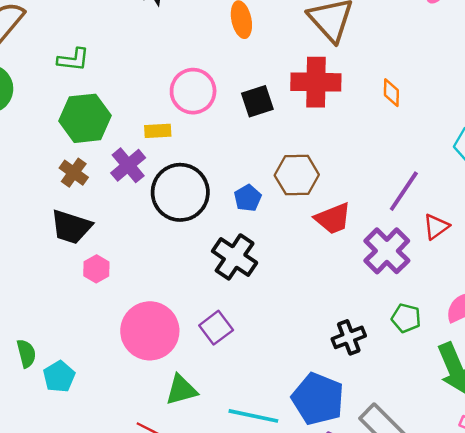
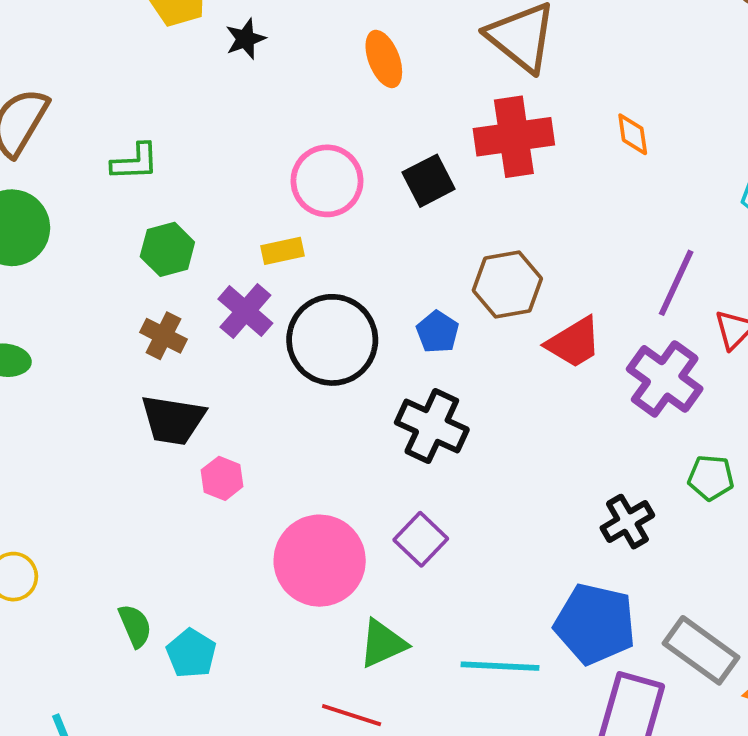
green hexagon: (85, 118) -> (167, 249), size x0.7

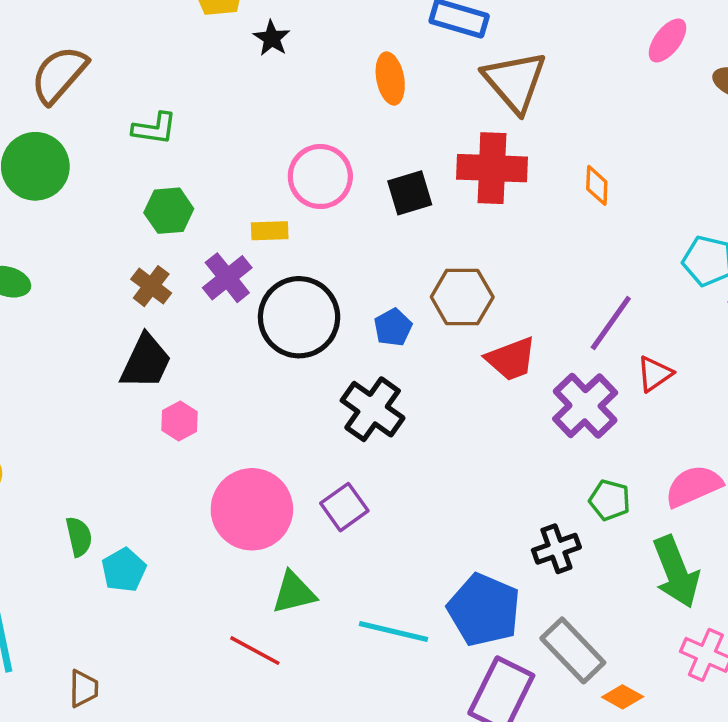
black star: (245, 39) -> (272, 38), turned -30
black trapezoid: (173, 420) -> (146, 362), turned -84
black cross: (627, 522) -> (556, 549), moved

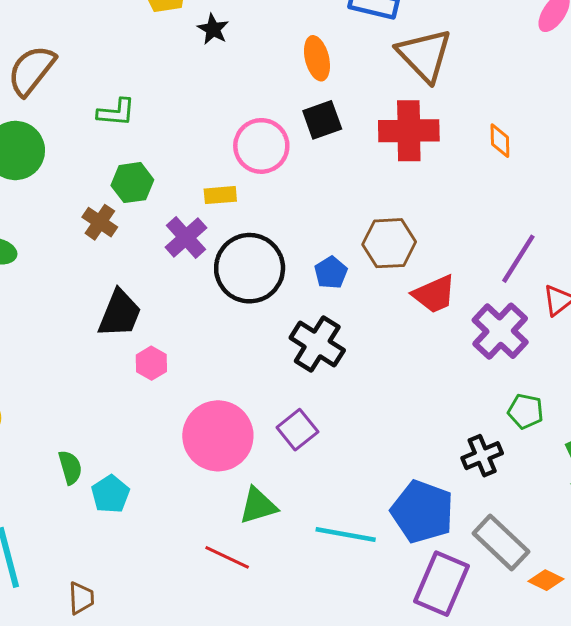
black square: (410, 193) -> (322, 120), moved
brown cross: (151, 286) -> (100, 222), moved

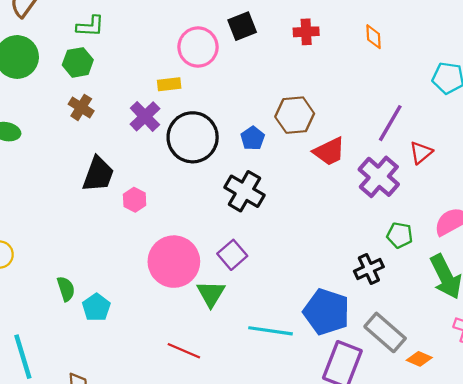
red cross: (409, 131) -> (306, 32), size x0.6
green hexagon: (132, 183) -> (78, 62), moved
pink hexagon: (151, 363) -> (135, 200), moved
green triangle: (258, 506) -> (211, 294), moved, turned -40

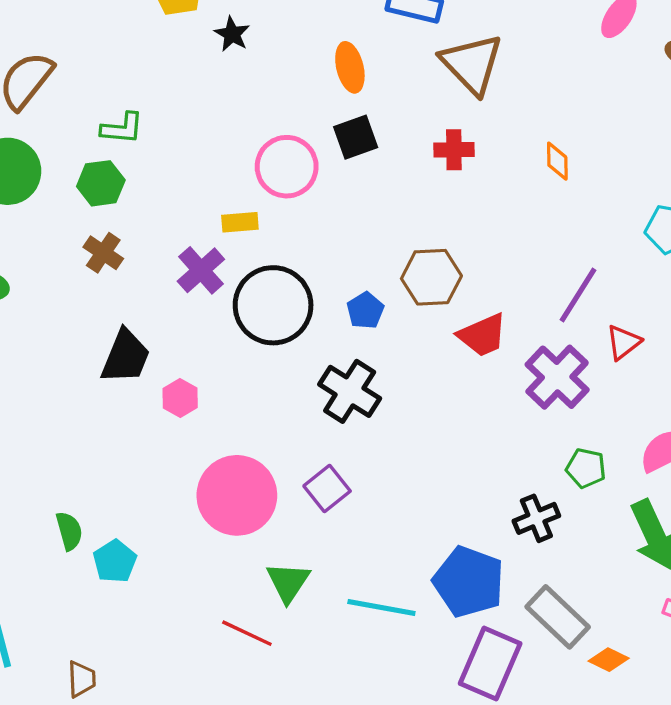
green triangle: (211, 294) -> (288, 582), moved

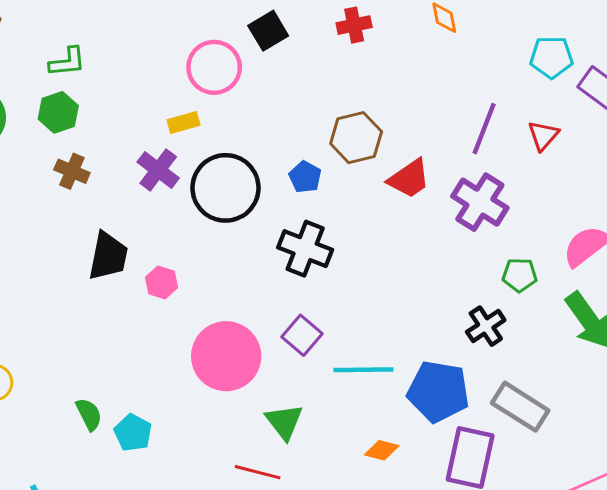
red triangle: (623, 342) -> (543, 135), moved
cyan line: (381, 608) -> (363, 370), moved
orange diamond: (609, 660) -> (382, 450), moved

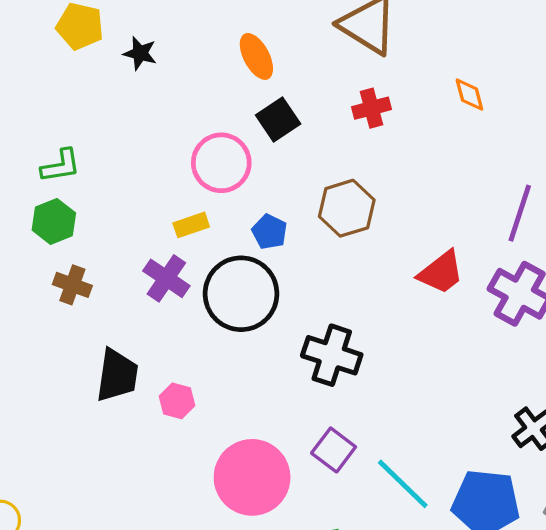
brown hexagon: (356, 138) -> (347, 208), moved
blue pentagon: (305, 177) -> (269, 232), moved
cyan line: (363, 370) -> (403, 484), turned 48

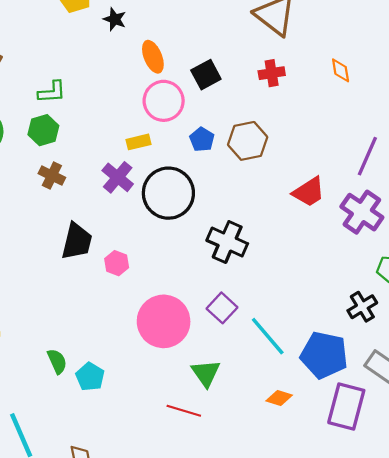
orange ellipse: (256, 56) -> (153, 57), moved
blue pentagon: (269, 232) -> (202, 139), moved

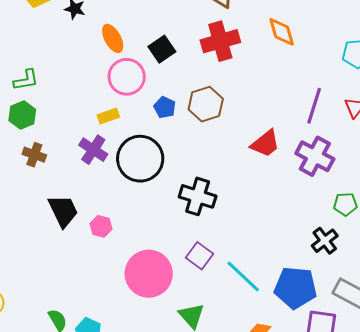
orange diamond: (341, 70) -> (282, 32), size x1.4
red cross: (272, 73) -> (220, 41), size x1.6
black trapezoid: (77, 241) -> (63, 211), turned -33

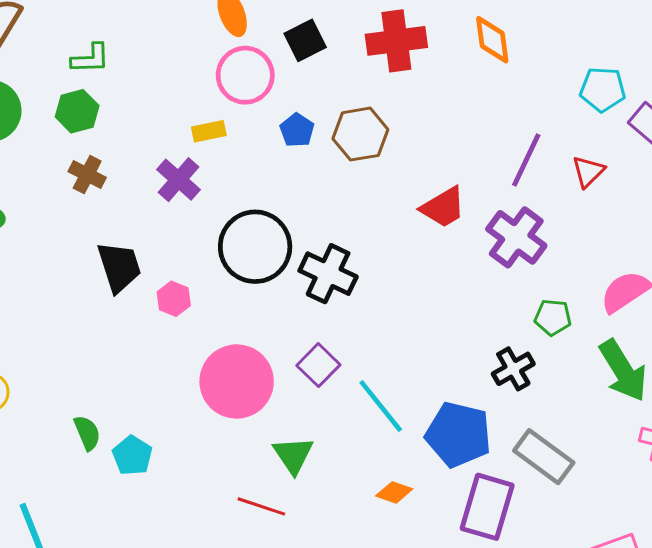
black circle: (140, 159) -> (255, 247), moved

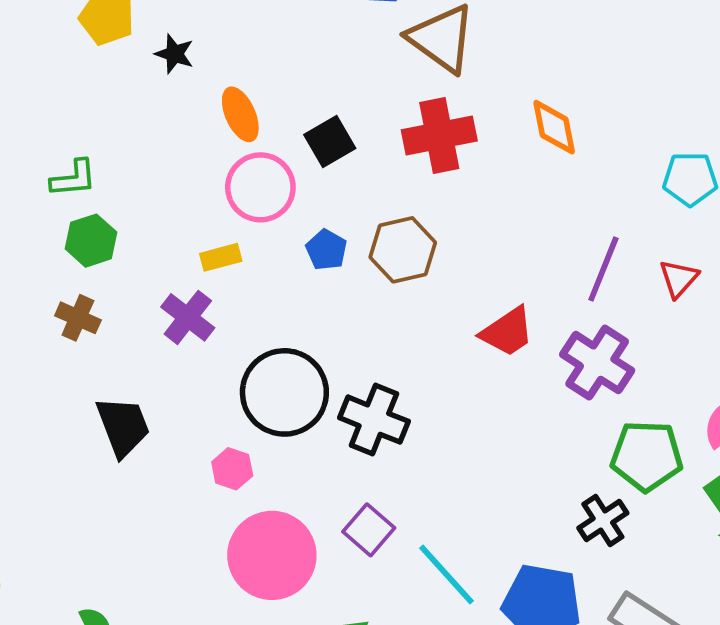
green hexagon: (77, 111) -> (91, 241), moved
pink hexagon: (174, 299) -> (232, 469), moved
green pentagon: (553, 317) -> (647, 456), size x1.6

